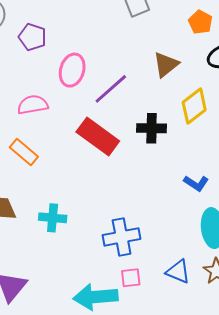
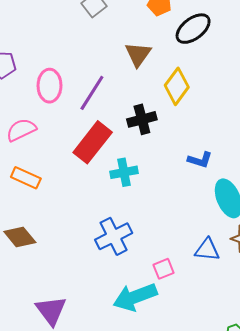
red rectangle: (98, 137) -> (93, 142), turned -72
cyan cross: (53, 218) -> (124, 172), moved
blue cross: (122, 237) -> (114, 236), moved

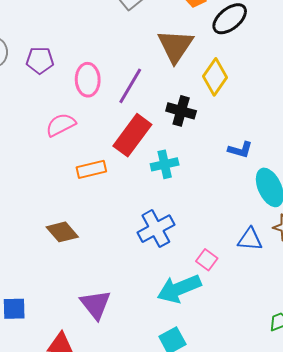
brown triangle: (138, 54) -> (175, 46), size x1.4
black cross: (142, 119) -> (181, 111), turned 32
orange rectangle: (26, 178) -> (91, 169), moved, turned -36
pink square: (163, 269) -> (207, 260), turned -30

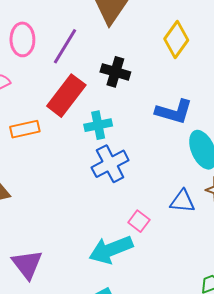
yellow diamond: (215, 77) -> (176, 39), moved
blue L-shape: (240, 150) -> (174, 112), size x1.5
blue cross: (156, 229) -> (110, 164), moved

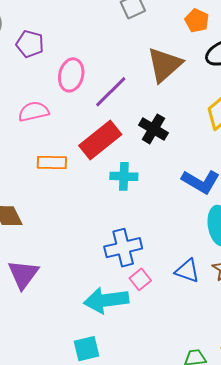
blue cross: (110, 164) -> (123, 248), moved
purple triangle: (27, 264) -> (23, 274), moved

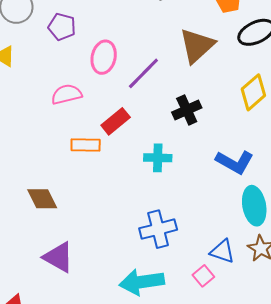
black cross: (153, 129) -> (187, 110), turned 36
red rectangle: (100, 140) -> (116, 121), moved, size x0.7
purple triangle: (23, 274) -> (58, 257), turned -36
pink square: (140, 279) -> (203, 276), moved

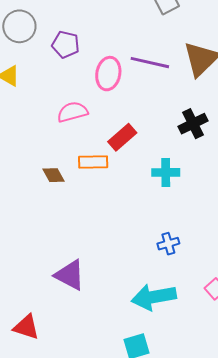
purple line: (143, 73) -> (150, 63), moved, turned 60
brown diamond: (42, 199) -> (53, 175), moved, size x0.7
blue cross: (158, 229) -> (168, 244), size x0.6

